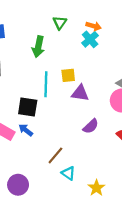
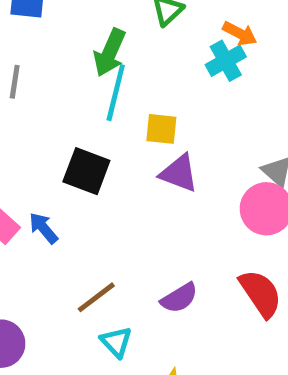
cyan line: (46, 84) -> (116, 93), moved
black square: (28, 107) -> (86, 171), moved
purple semicircle: (91, 126) -> (179, 298), moved

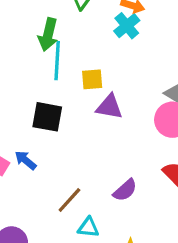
cyan triangle: (116, 342) -> (88, 227), turned -30

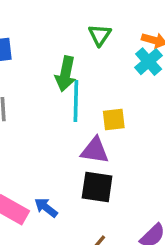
purple triangle: (109, 107) -> (95, 150), moved
black square: (47, 117) -> (97, 187), moved

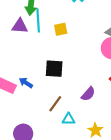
purple triangle: (95, 150) -> (20, 26), moved

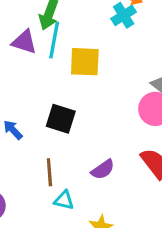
yellow square: (61, 29) -> (85, 62), size x1.5
brown line: (55, 104) -> (49, 172), turned -54

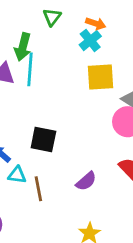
yellow square: (85, 62) -> (100, 77), moved
cyan triangle: (64, 200) -> (17, 175), moved

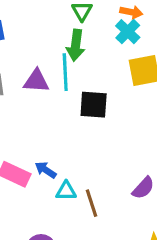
green arrow: (23, 47) -> (76, 45), moved
black square: (43, 139) -> (94, 105), moved

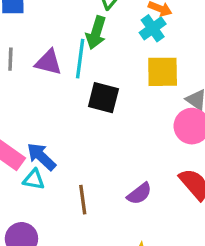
blue arrow: (46, 170) -> (41, 157), size x1.4
cyan triangle: (66, 191) -> (34, 179), moved

